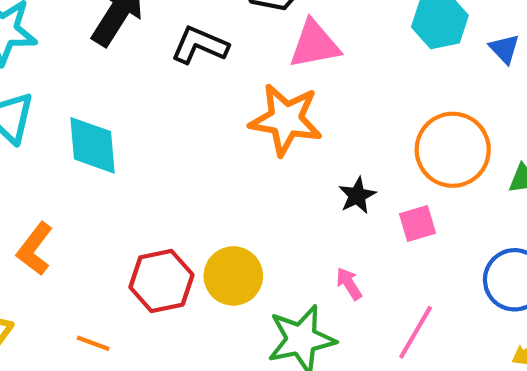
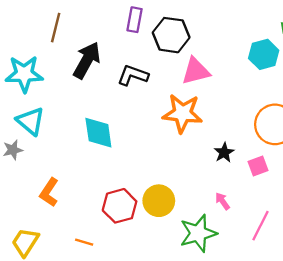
cyan diamond: (93, 145) -> (98, 133), moved

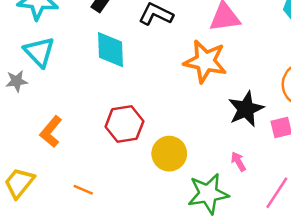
cyan diamond: (98, 133) -> (110, 50), moved
black star: (224, 153) -> (246, 109), size x1.6
red hexagon: (120, 206) -> (124, 124), moved

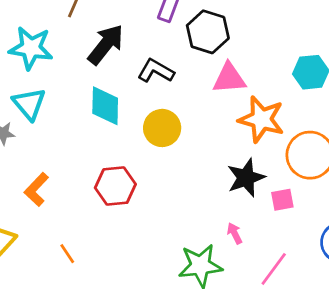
orange star: (205, 61) -> (261, 119), moved
yellow circle: (169, 154) -> (162, 128), moved
orange line: (83, 190) -> (67, 254), turned 30

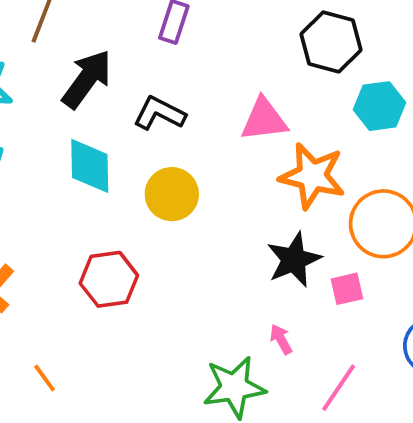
black hexagon: (208, 32) -> (331, 42), moved

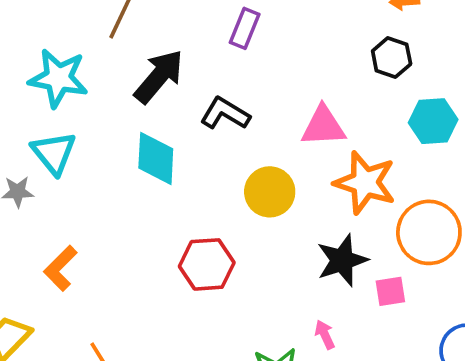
black hexagon: (331, 42) -> (392, 58), size x0.7
yellow circle: (172, 194) -> (270, 192), moved
red hexagon: (109, 279) -> (207, 264), moved

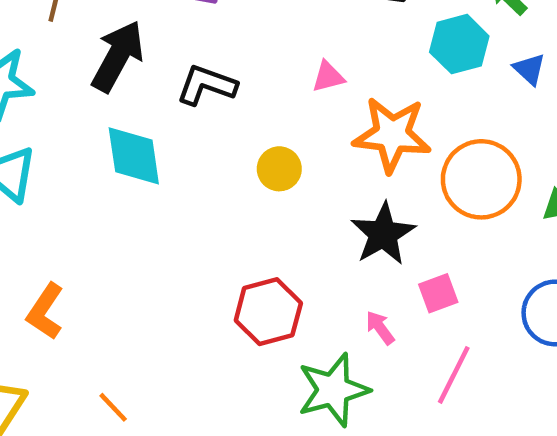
pink triangle: (323, 126) -> (328, 77), size x0.6
yellow circle: (270, 192) -> (279, 169), size x0.7
red hexagon: (207, 264) -> (268, 312), moved
pink square: (390, 291) -> (438, 293), moved

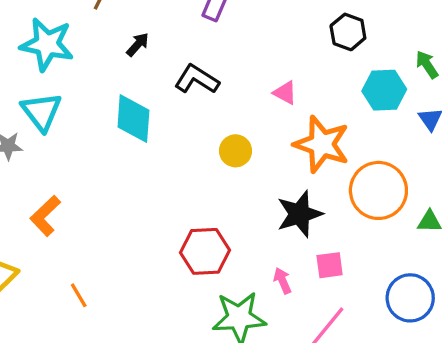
black arrow: (118, 56) -> (138, 45), size x0.5
pink triangle: (328, 77) -> (285, 93), turned 30

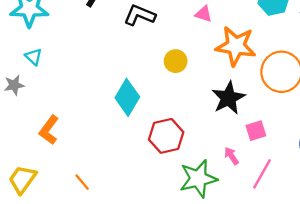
cyan triangle: (41, 112) -> (34, 57), size x0.6
cyan diamond: (133, 119) -> (127, 97), moved, turned 36
pink arrow: (282, 281) -> (231, 156), moved

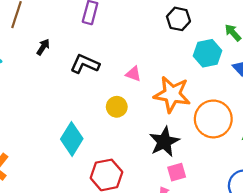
pink triangle: (204, 14) -> (133, 74), moved
pink square: (256, 131) -> (177, 172), moved

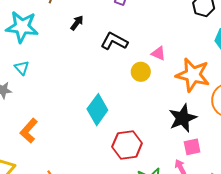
yellow circle: (117, 107) -> (141, 72), moved

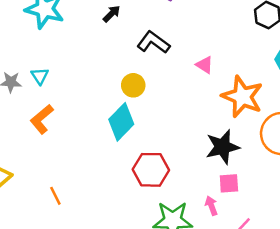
cyan triangle: (22, 68) -> (40, 76), moved
yellow circle: (141, 72) -> (133, 85), moved
orange L-shape: (29, 131) -> (42, 119), moved

